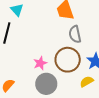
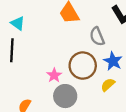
gray semicircle: (75, 34) -> (97, 36), moved

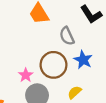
yellow semicircle: (108, 85) -> (75, 92), moved

